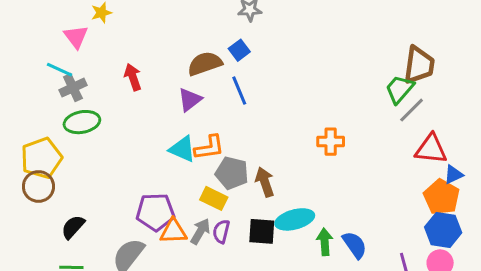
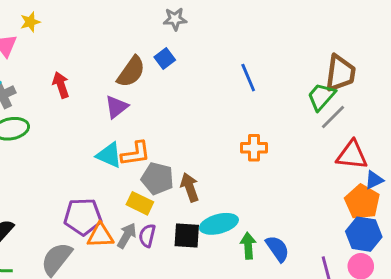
brown semicircle: (205, 64) -> (131, 72), turned 144
blue line: (239, 91) -> (248, 78), moved

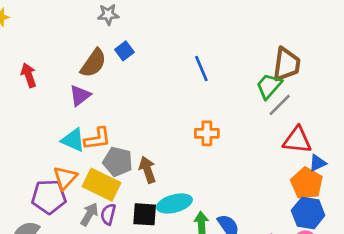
gray star: (175, 19) -> (108, 14), moved
yellow rectangle: (140, 203) -> (101, 185), size x1.5
orange triangle: (100, 236) -> (65, 178), moved, turned -45

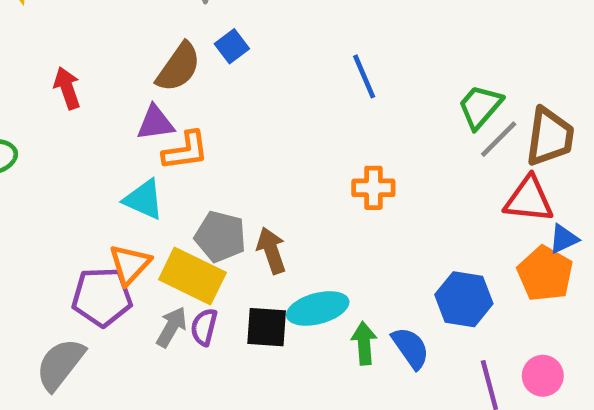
brown trapezoid: (286, 64) -> (550, 137), moved
purple triangle: (80, 95) -> (155, 123), turned 30
orange L-shape: (97, 139) -> (185, 151), moved
blue hexagon: (308, 213) -> (464, 299), moved

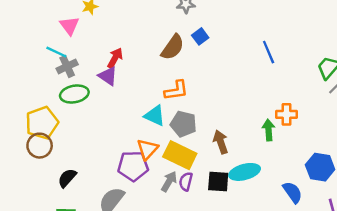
red arrow: (67, 88) -> (115, 58), turned 48
purple triangle: (155, 123) -> (108, 76), moved, turned 42
orange cross: (373, 188) -> (287, 114), moved
gray pentagon: (220, 237) -> (183, 124), moved
green arrow: (364, 343) -> (269, 130), moved

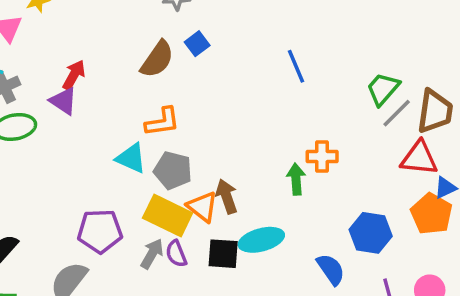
orange triangle: (147, 149) -> (202, 207), moved, turned -35
purple semicircle: (186, 182) -> (176, 254), turned -36

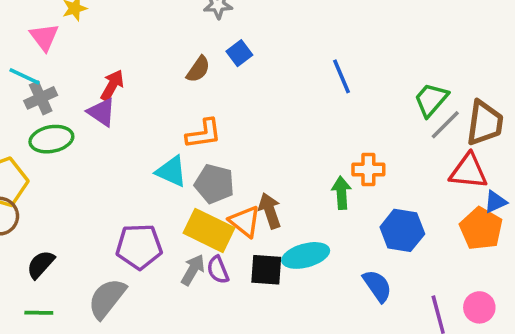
brown semicircle: (157, 59) -> (198, 69), size x0.7
blue hexagon: (371, 233) -> (402, 230), moved

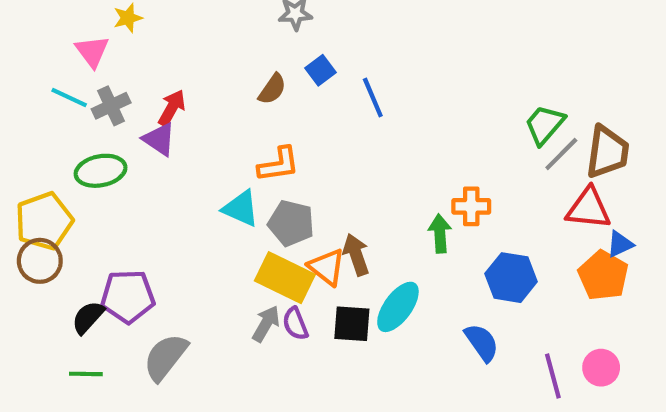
blue line: (341, 76) -> (373, 97), moved
gray cross: (41, 98) -> (111, 106), moved
purple pentagon: (139, 247) -> (128, 296), moved
cyan ellipse: (306, 255) -> (398, 307), turned -39

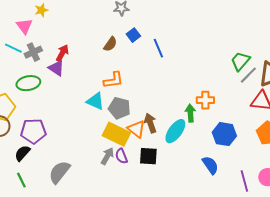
purple pentagon: (128, 296) -> (33, 131), moved
cyan ellipse: (398, 307) -> (175, 131), moved
green line: (86, 374) -> (21, 180), turned 63

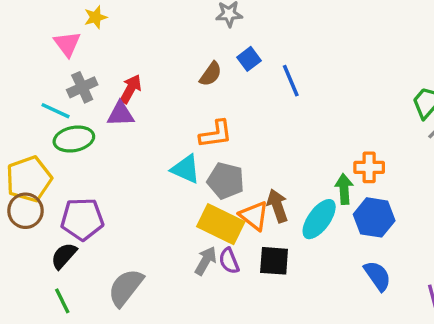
cyan line: (13, 48) -> (56, 111), moved
purple triangle: (56, 68) -> (121, 114), turned -36
blue hexagon: (224, 134) -> (374, 217), moved

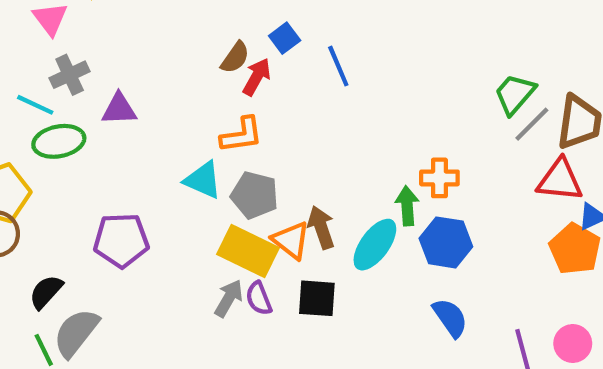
red arrow: (131, 89) -> (257, 77), moved
purple pentagon: (82, 219) -> (121, 240), moved
gray semicircle: (126, 287) -> (76, 333), moved

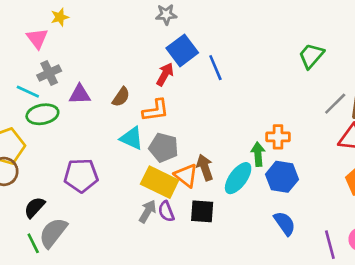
blue square: (285, 38) -> (182, 50), size x1.6
brown semicircle: (235, 57) -> (121, 97), moved
green trapezoid: (515, 94) -> (311, 56), moved

